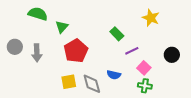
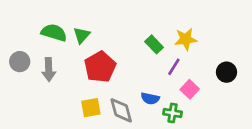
green semicircle: (38, 14) -> (54, 33), moved
yellow star: (151, 18) -> (186, 39), moved, turned -30
purple line: (132, 51) -> (174, 67), turned -32
green cross: (145, 86) -> (173, 113), moved

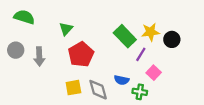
green semicircle: (54, 33) -> (24, 17), moved
green rectangle: (154, 44) -> (125, 36), size x1.5
black circle: (227, 72) -> (172, 39), moved

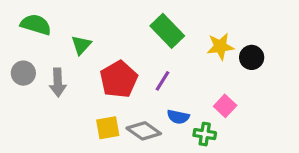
green triangle: (66, 29) -> (81, 45), moved
green rectangle: (125, 36) -> (167, 31), moved
purple line: (141, 54) -> (162, 81), moved
gray diamond: (98, 90) -> (144, 131), turned -40

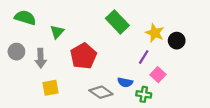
yellow star: (220, 46) -> (155, 33), turned 30
purple line: (162, 81) -> (144, 57), moved
yellow square: (108, 128) -> (50, 88), moved

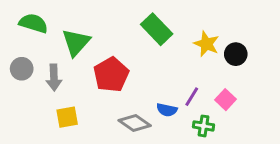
green triangle: (57, 32) -> (76, 42), size x1.5
purple line: (144, 57) -> (192, 97), moved
pink square: (158, 75) -> (226, 100), moved
green cross: (144, 94) -> (204, 126), moved

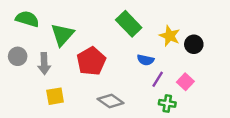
blue semicircle: (167, 110) -> (146, 60), moved

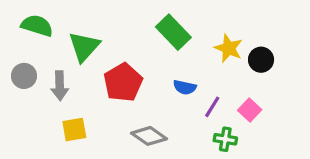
blue semicircle: (146, 60) -> (185, 87), moved

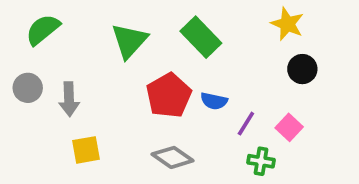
green semicircle: (37, 26) -> (43, 30), turned -56
green triangle: (84, 47) -> (129, 41), moved
yellow star: (229, 48) -> (287, 24), moved
red pentagon: (123, 82) -> (169, 95), moved

